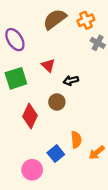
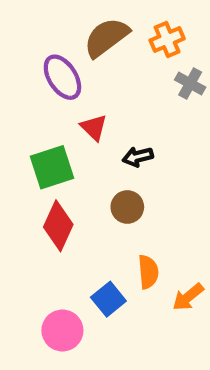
purple ellipse: (15, 40) -> (62, 77), moved
green square: (16, 78) -> (52, 167), moved
brown circle: (57, 102) -> (127, 207), moved

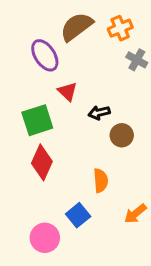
brown circle: (127, 207) -> (122, 135), moved
orange semicircle: (148, 272) -> (101, 181), moved

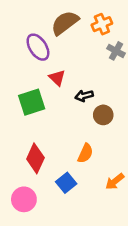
red diamond: (42, 162) -> (35, 158), moved
orange semicircle: (101, 181) -> (85, 153), turned 30
pink circle: (45, 238) -> (24, 199), moved

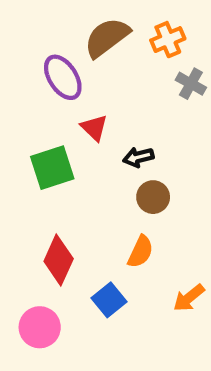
brown circle: (103, 115) -> (153, 197), moved

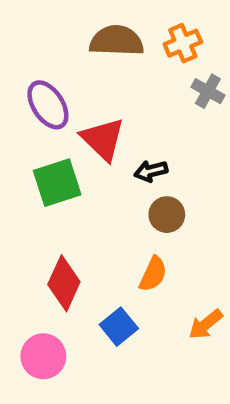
brown semicircle: (107, 37) -> (117, 41), turned 39
purple ellipse: (63, 77) -> (48, 105), moved
red triangle: (94, 128) -> (103, 139), size x1.5

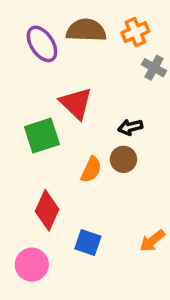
purple ellipse: (48, 105) -> (42, 44), moved
black arrow: (151, 171) -> (130, 127), moved
orange semicircle: (153, 274) -> (91, 170), moved
blue square: (119, 327) -> (88, 243), turned -32

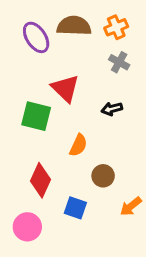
gray cross: (154, 68) -> (119, 62), moved
green square: (42, 136) -> (36, 116), turned 32
brown circle: (123, 159) -> (103, 176), moved

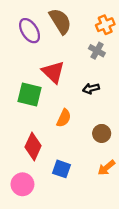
brown semicircle: (74, 26) -> (60, 21), turned 56
orange cross: (116, 27) -> (105, 25), moved
brown circle: (103, 176) -> (102, 133), moved

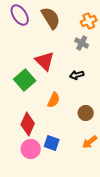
purple ellipse: (30, 31) -> (20, 15), moved
green square: (30, 94) -> (25, 80), turned 35
pink circle: (22, 184) -> (31, 149), moved

